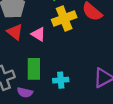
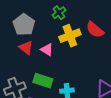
green rectangle: (34, 69) -> (43, 81), turned -72

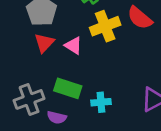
red triangle: (26, 48) -> (44, 43), turned 35

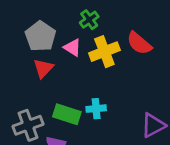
pink triangle: (73, 46) -> (72, 47), moved
cyan cross: (101, 102) -> (96, 109), moved

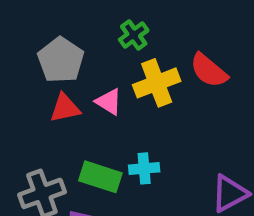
pink triangle: (72, 47) -> (109, 102), moved
red triangle: (43, 68) -> (65, 108), turned 35

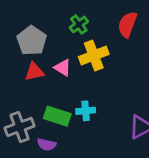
red semicircle: (209, 70) -> (127, 24), moved, turned 70

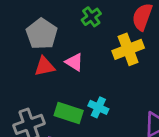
yellow cross: (94, 55) -> (128, 49), moved
cyan cross: (86, 111) -> (98, 107), turned 30

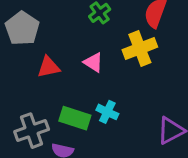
gray pentagon: (42, 34) -> (22, 28), moved
pink triangle: (74, 62) -> (93, 62), moved

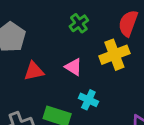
cyan cross: (107, 112) -> (88, 100), moved

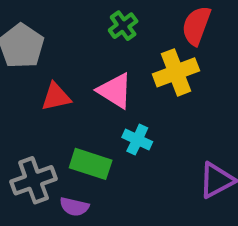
pink triangle: (73, 67) -> (115, 91), size x1.4

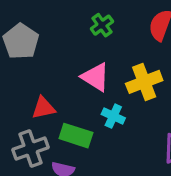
yellow cross: (176, 72) -> (144, 82), moved
red triangle: (56, 97) -> (44, 108), moved

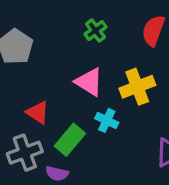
red triangle: (44, 108) -> (38, 112), turned 45
green rectangle: (76, 136) -> (70, 140), turned -68

